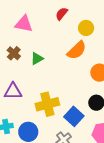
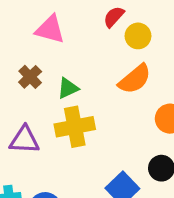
yellow circle: (86, 28) -> (138, 36), moved
yellow cross: (47, 104) -> (75, 127), moved

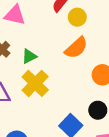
yellow cross: (75, 127) -> (35, 83), turned -32

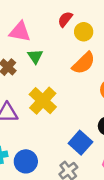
green triangle: (29, 56) -> (35, 56), moved, turned -35

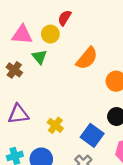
yellow circle: (84, 32) -> (50, 34), moved
yellow cross: (43, 101) -> (55, 125), moved, size x0.6

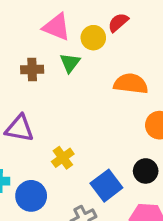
orange semicircle: (87, 58) -> (131, 84), turned -140
brown cross: (14, 70) -> (32, 70), turned 35

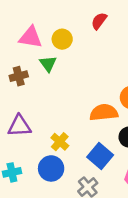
red semicircle: (118, 22) -> (99, 21), moved
orange semicircle: (131, 84) -> (104, 112), moved
blue circle: (31, 196) -> (51, 168), moved

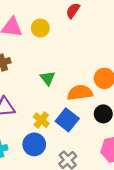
green triangle: (48, 64) -> (48, 78), moved
blue square: (100, 156) -> (67, 120), moved

